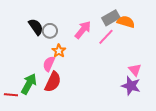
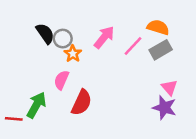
gray rectangle: (111, 18) -> (161, 50), moved
orange star: (59, 51) -> (73, 54), moved
red semicircle: (53, 82) -> (82, 103), moved

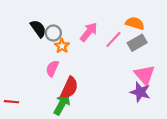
pink triangle: (169, 87) -> (145, 75), size x1.5
green arrow: (36, 105) -> (62, 104), moved

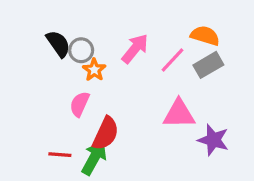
pink triangle: (145, 75) -> (179, 114), moved, turned -50
red line: (11, 102) -> (60, 155), moved

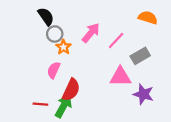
orange semicircle: (205, 36) -> (148, 18), moved
black semicircle: (58, 44) -> (46, 16), moved
gray rectangle: (208, 65) -> (140, 56), moved

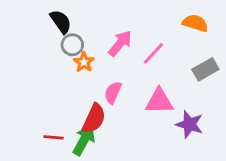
gray rectangle: (140, 56) -> (205, 69), moved
pink semicircle: (54, 70) -> (113, 93), moved

